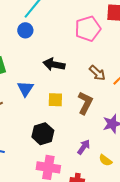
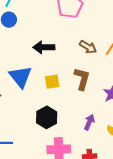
blue triangle: (25, 89) -> (21, 77), size x1.4

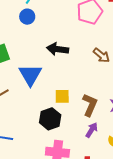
brown L-shape: (82, 79) -> (90, 105), moved
yellow square: (52, 82) -> (62, 96), moved

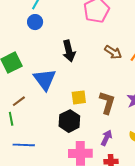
black arrow: (58, 49) -> (69, 51), turned -105
purple arrow: (92, 130) -> (106, 138), moved

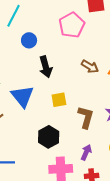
blue circle: (35, 22) -> (29, 40), moved
yellow square: (79, 97) -> (59, 100), moved

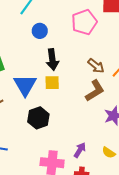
yellow square: (59, 100) -> (52, 83), moved
brown L-shape: (86, 117) -> (95, 91), moved, turned 35
black hexagon: (49, 137) -> (38, 118), moved

